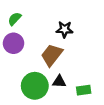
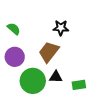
green semicircle: (15, 19) -> (14, 29), moved, turned 88
purple circle: (13, 43) -> (15, 57), moved

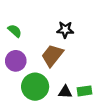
black triangle: (56, 77) -> (65, 92), moved

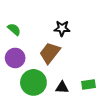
green rectangle: (84, 91) -> (89, 84), moved

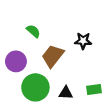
black star: (62, 28) -> (83, 41), moved
green semicircle: (14, 29) -> (33, 31), moved

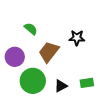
black triangle: (66, 93) -> (61, 86), turned -32

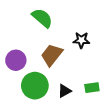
green semicircle: (31, 29) -> (42, 18), moved, size x1.5

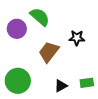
purple circle: (16, 60) -> (17, 29), moved
green circle: (35, 86) -> (18, 81), moved

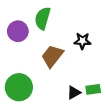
green semicircle: (40, 17) -> (43, 18), turned -115
black triangle: (61, 86) -> (74, 93), moved

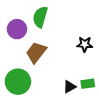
black star: (82, 41) -> (85, 44), moved
brown trapezoid: (52, 56) -> (36, 52), moved

